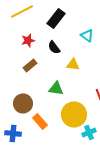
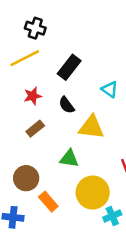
yellow triangle: (73, 64) -> (91, 127), size x1.5

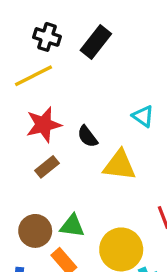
black rectangle: (69, 67) -> (96, 42), moved
red star: (33, 96) -> (44, 125), size x1.5
green triangle: (69, 159) -> (72, 226), moved

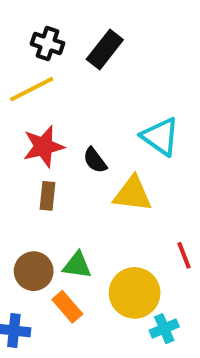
cyan triangle: (143, 116) -> (160, 137), size x1.5
brown rectangle: (47, 167) -> (47, 196), turned -45

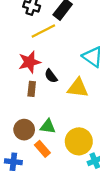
yellow line: (32, 89) -> (43, 31), moved
black semicircle: (95, 160) -> (51, 76), moved

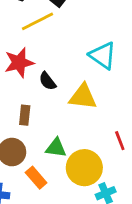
brown rectangle: (32, 89) -> (25, 115), moved
green triangle: (48, 126) -> (56, 148), moved

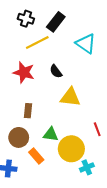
cyan triangle: (103, 56) -> (86, 44), moved
red star: (19, 63) -> (24, 72), turned 30
black semicircle: (47, 81) -> (56, 71), moved

